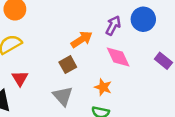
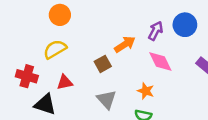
brown square: (68, 65) -> (103, 64), moved
red triangle: (20, 78) -> (65, 82), turned 49

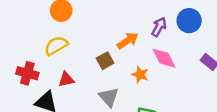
orange star: (146, 91) -> (140, 75), moved

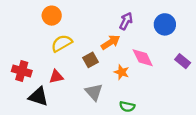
purple arrow: (159, 27) -> (126, 21), moved
yellow semicircle: (56, 46) -> (62, 43), moved

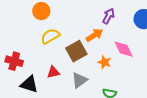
brown square: (91, 60) -> (76, 51), size x1.5
red triangle: (56, 77) -> (53, 72), moved
gray triangle: (94, 92) -> (79, 80), turned 36

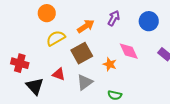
orange arrow: (94, 35) -> (86, 26), moved
red triangle: (53, 72) -> (59, 74), turned 32
black triangle: (29, 84) -> (35, 86), turned 30

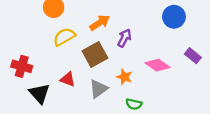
purple arrow: (114, 18) -> (124, 38), moved
pink diamond: (129, 51) -> (157, 65), moved, turned -30
orange star: (110, 64) -> (124, 77), moved

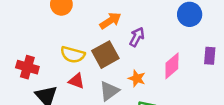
yellow semicircle: (64, 37) -> (73, 55), moved, turned -135
purple rectangle: (193, 56) -> (210, 56), turned 56
pink diamond: (157, 65) -> (172, 66), turned -75

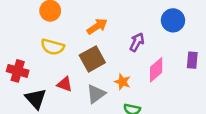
purple arrow: (137, 37) -> (137, 42), moved
yellow semicircle: (73, 55) -> (53, 47), moved

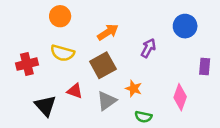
pink diamond: (156, 70) -> (180, 97), moved, turned -30
red cross: (18, 71) -> (27, 64), moved, turned -30

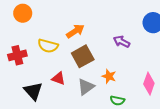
orange circle: (60, 16) -> (23, 13), moved
orange arrow: (108, 32) -> (75, 31), moved
purple arrow: (148, 48) -> (122, 42), turned -91

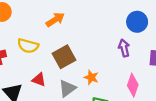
orange arrow: (75, 31) -> (55, 20), moved
purple arrow: (122, 42) -> (124, 48), moved, turned 49

